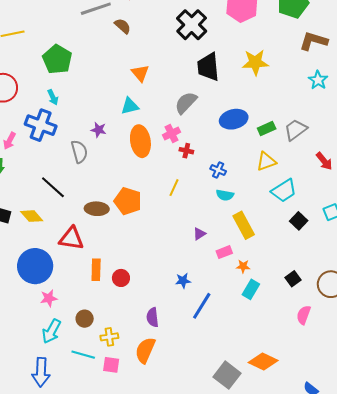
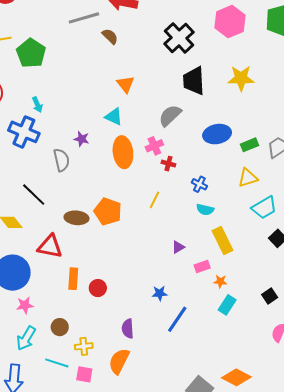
green pentagon: (57, 59) -> (31, 53), moved
cyan triangle: (130, 106) -> (114, 117), turned 36

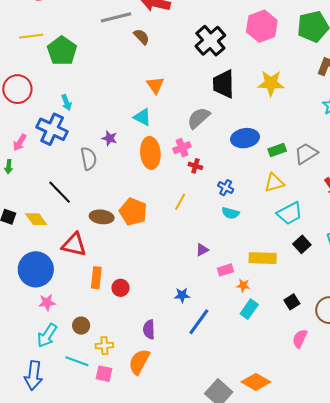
yellow rectangle: (222, 240) -> (263, 258), moved, turned -64

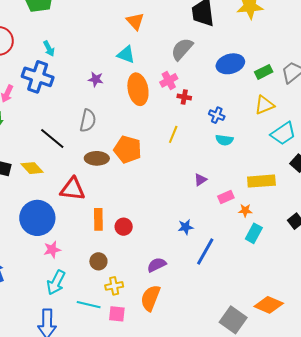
gray semicircle: (89, 159) -> (88, 121), moved, turned 30
brown circle: (81, 326) -> (98, 261), moved
purple semicircle: (149, 329) -> (157, 265), turned 72

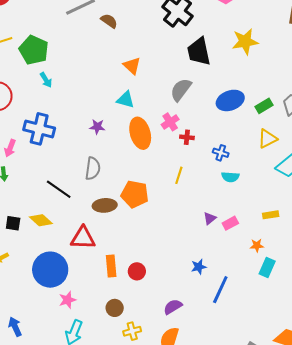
cyan arrow: (49, 49) -> (46, 80), moved
yellow rectangle: (261, 181) -> (271, 215), size x0.6
pink rectangle: (226, 197) -> (230, 223), moved

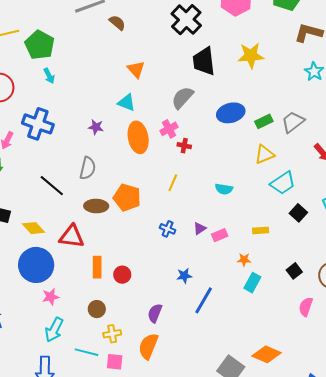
blue cross: (221, 153) -> (168, 229), moved
yellow diamond: (41, 220) -> (34, 228), moved
purple semicircle: (173, 307) -> (155, 313), turned -42

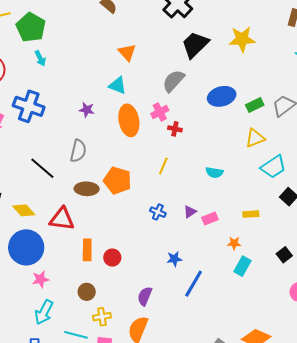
black trapezoid: (204, 61) -> (195, 45), turned 52

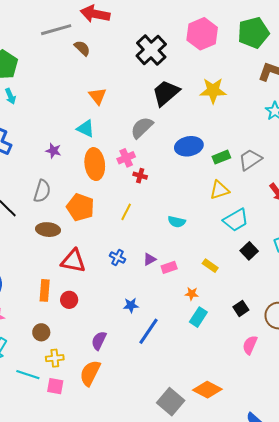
orange pentagon: (117, 180) -> (80, 207), moved
yellow rectangle: (251, 214) -> (210, 266), turned 35
red triangle: (62, 219) -> (73, 261), moved

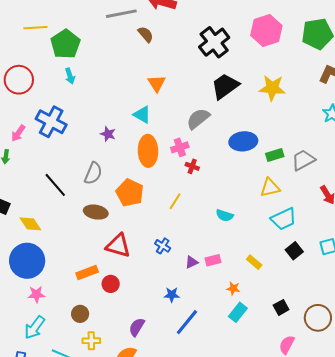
purple triangle: (150, 259) -> (192, 262), moved
orange rectangle: (45, 290) -> (87, 272), turned 60

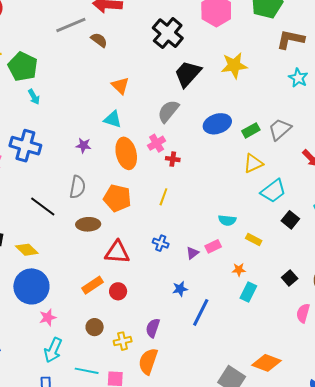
cyan semicircle: (225, 215) -> (227, 220), moved
yellow cross: (91, 341) -> (123, 341), moved

